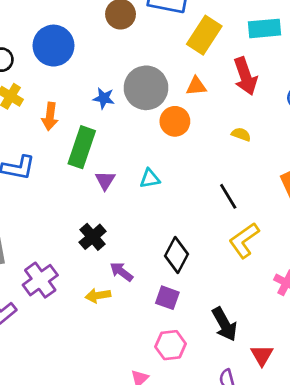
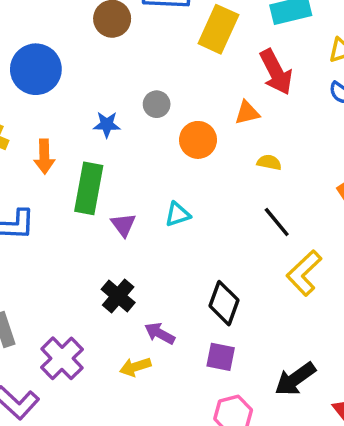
orange triangle: (196, 86) -> (247, 113), moved
gray circle: (146, 88) -> (157, 104), size x0.5
yellow semicircle: (241, 134) -> (269, 162), moved
black arrow: (224, 324) -> (295, 379), turned 92

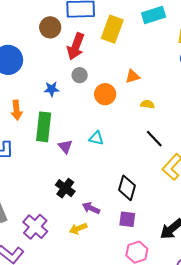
red arrow: (276, 72) -> (76, 46), moved, turned 52
cyan triangle: (178, 214) -> (96, 138), turned 35

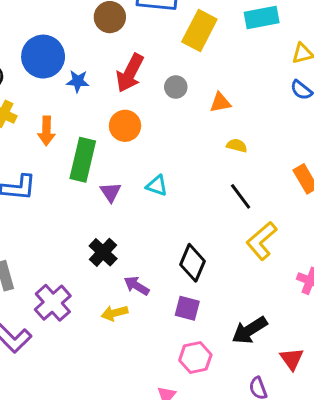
red arrow: (76, 46) -> (130, 73), moved
gray circle: (80, 75) -> (176, 87), moved
blue star: (51, 89) -> (78, 81), moved
orange circle: (105, 94) -> (125, 126), moved

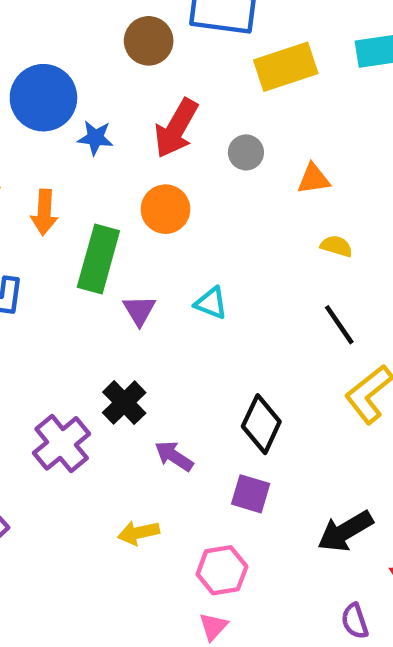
yellow rectangle: (199, 30) -> (286, 67), turned 42
purple cross: (53, 303) -> (62, 443), moved
yellow arrow: (115, 313) -> (139, 533), moved
pink hexagon: (195, 357) -> (222, 570), moved

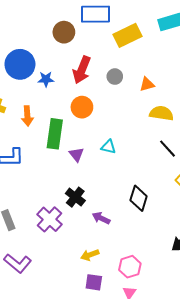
yellow semicircle: (336, 246) -> (161, 113), size x1.6
purple square: (251, 494) -> (94, 282), moved

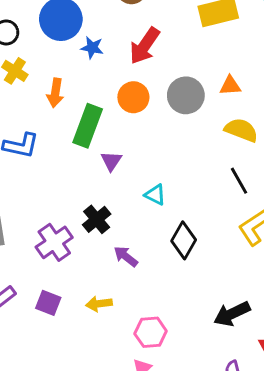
gray circle: (115, 77) -> (186, 95), moved, size x1.6
cyan triangle: (108, 147) -> (155, 195), moved
purple square: (94, 282) -> (48, 303), moved

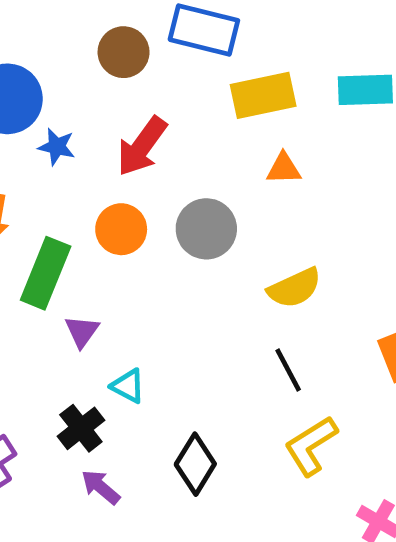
orange triangle: (230, 86) -> (284, 169), moved
yellow semicircle: (241, 130) -> (295, 288), turned 132
cyan triangle: (155, 195) -> (128, 386), moved
black cross: (97, 219) -> (81, 428), moved

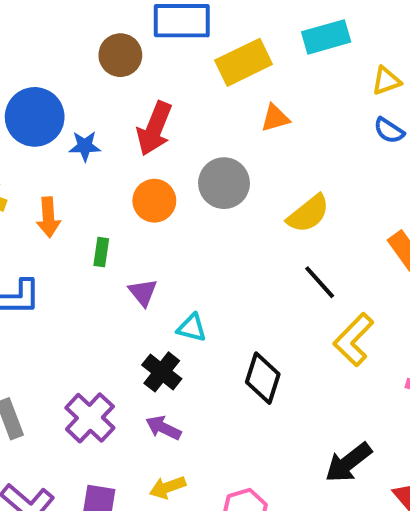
green rectangle: (46, 273) -> (101, 252), size x0.5
purple arrow: (101, 487) -> (163, 428), moved

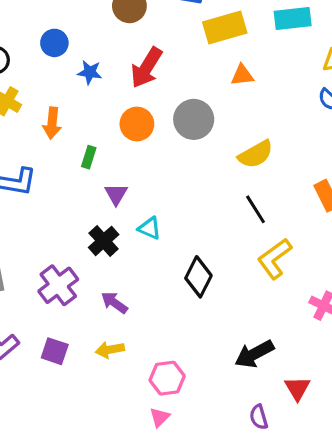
blue circle: (35, 117) -> (54, 43), size x0.6
black cross: (162, 372) -> (104, 241), moved

